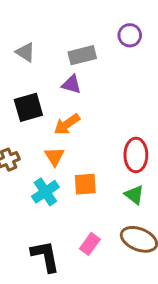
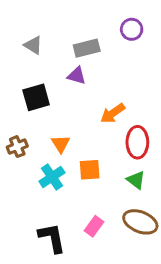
orange arrow: (67, 124) -> (113, 113), moved

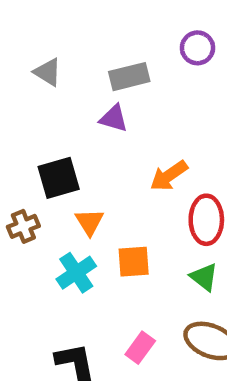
black square: (36, 97) -> (59, 178), moved

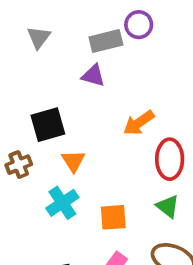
purple circle: (197, 48) -> (139, 25), moved
gray triangle: (48, 72) -> (39, 37), turned 35
orange square: (134, 262) -> (113, 217), moved

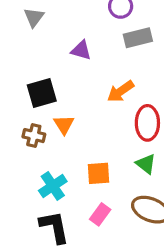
gray rectangle: (106, 41) -> (138, 38), moved
brown cross: (19, 165) -> (34, 136), moved, turned 35
cyan cross: (62, 203) -> (53, 186), moved

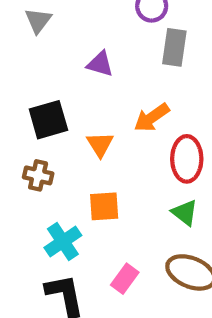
gray rectangle: (138, 38) -> (174, 47), turned -68
orange triangle: (64, 124) -> (100, 144), moved
orange square: (99, 173) -> (104, 206), moved

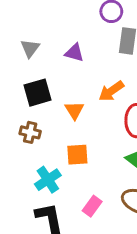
gray triangle: (38, 21) -> (30, 48), moved

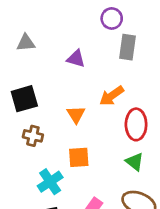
gray triangle: (30, 48) -> (26, 43), moved, turned 48
black square: (38, 93) -> (24, 99), moved

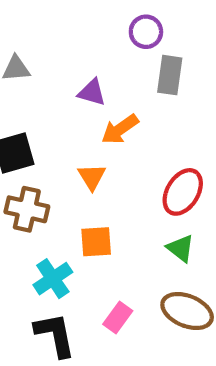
orange arrow: (112, 96) -> (120, 129), moved
red ellipse: (136, 124) -> (183, 192), turned 32
brown cross: (33, 136) -> (27, 209), size x1.4

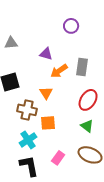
gray rectangle: (170, 75) -> (82, 67), moved
brown cross: (27, 209) -> (27, 110), moved

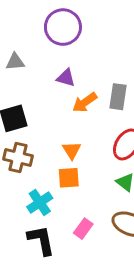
purple circle: (71, 26) -> (63, 27), moved, size x1.6
orange triangle: (46, 93) -> (72, 150), moved
brown cross: (27, 110) -> (18, 158), moved

